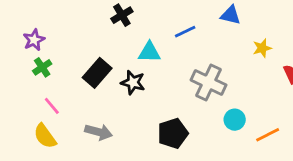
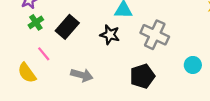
black rectangle: (97, 73) -> (67, 27), moved
gray cross: (209, 82) -> (155, 35), moved
yellow semicircle: (45, 136) -> (27, 73), moved

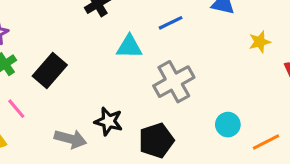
black star: (110, 35) -> (109, 121), moved
gray cross: (155, 35) -> (174, 82), turned 36

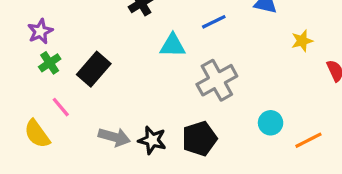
black star: (109, 121) -> (152, 140), moved

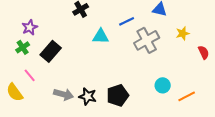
purple star: (40, 31) -> (30, 27), moved
gray cross: (217, 80) -> (147, 40), moved

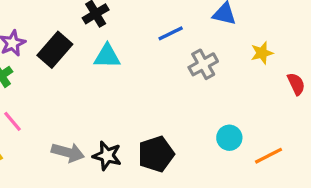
cyan triangle: (101, 36) -> (107, 56), moved
gray cross: (147, 40) -> (203, 64), size x0.7
black rectangle: (51, 51) -> (55, 50), moved

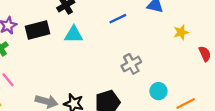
black rectangle: (55, 50) -> (37, 30), turned 35
gray cross: (203, 64) -> (131, 64), moved

